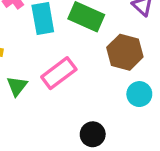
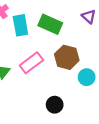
brown hexagon: (125, 52) -> (67, 57), moved

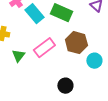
cyan rectangle: (20, 25) -> (34, 14), turned -30

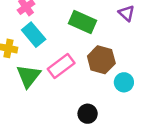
cyan rectangle: (34, 14) -> (34, 35), moved
green triangle: (18, 56) -> (29, 76), size x1.5

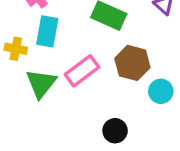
cyan rectangle: (34, 35) -> (47, 31), turned 50

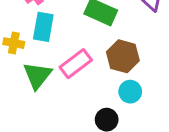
cyan circle: (161, 91) -> (130, 92), moved

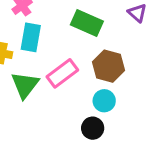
cyan circle: (130, 92) -> (104, 101), moved

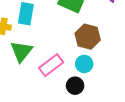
pink rectangle: (62, 73) -> (51, 65), moved

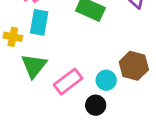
brown hexagon: (88, 37) -> (134, 66), moved

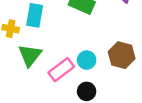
cyan circle: (106, 80) -> (87, 60), moved

